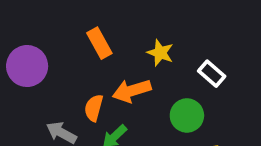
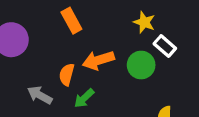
yellow star: (160, 53) -> (144, 22), moved
green circle: (187, 115) -> (141, 65), moved

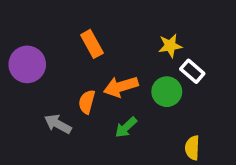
yellow star: (144, 22) -> (170, 46), turned -30
green arrow: (84, 98) -> (126, 127), moved

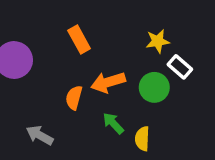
gray arrow: (58, 124) -> (40, 135), moved
green arrow: (126, 127) -> (113, 123), turned 90
yellow semicircle: (192, 148) -> (142, 139), moved

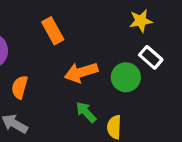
yellow star: (158, 41) -> (141, 21), moved
orange semicircle: (74, 98) -> (20, 87), moved

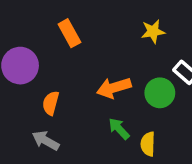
yellow star: (141, 21) -> (153, 31), moved
orange rectangle: (53, 31) -> (69, 33), moved

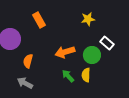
yellow semicircle: (148, 144) -> (86, 75), moved

